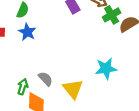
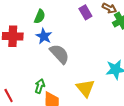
gray semicircle: (46, 79) -> (59, 54), moved, size x1.5

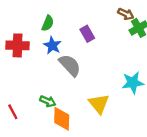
purple rectangle: (85, 12) -> (87, 34), moved
green arrow: (40, 86) -> (48, 101), turned 96

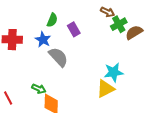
green semicircle: (48, 23) -> (52, 20), moved
yellow triangle: (99, 104) -> (105, 89), moved, turned 42

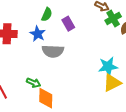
gray semicircle: (58, 57) -> (53, 51), turned 135
yellow triangle: (105, 89) -> (112, 83), moved

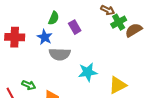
cyan star: (108, 66) -> (88, 72), moved
green arrow: (33, 83) -> (29, 85), moved

